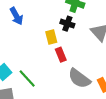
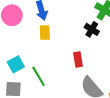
yellow rectangle: (51, 37) -> (45, 32), moved

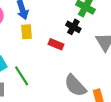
red rectangle: (78, 60) -> (56, 44), moved, turned -56

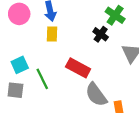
red rectangle: (56, 44) -> (78, 68), moved, size x1.5

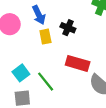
black cross: (101, 34) -> (68, 28), moved

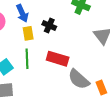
green line: (46, 82) -> (27, 59), moved, turned 36

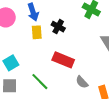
green line: (27, 59) -> (40, 82), moved, turned -48
gray semicircle: (79, 79) -> (82, 82), size x0.6

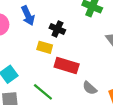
yellow rectangle: (37, 32) -> (45, 47), moved, turned -64

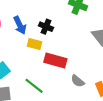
blue arrow: (28, 16) -> (20, 25), moved

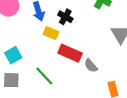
gray semicircle: (78, 81) -> (91, 66), moved

